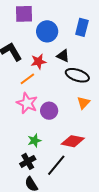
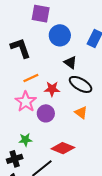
red star: (38, 62) -> (52, 89), moved
orange triangle: (83, 103) -> (81, 113), turned -48

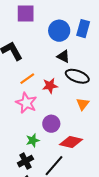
blue circle: (60, 35) -> (59, 31), moved
purple circle: (46, 113) -> (51, 124), moved
orange triangle: (81, 113) -> (83, 104), turned 40

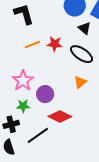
black triangle: (63, 56) -> (84, 28), moved
red star: (50, 86) -> (55, 44), moved
pink star: (26, 103) -> (23, 81), moved

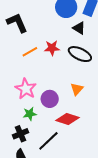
orange triangle: (80, 82) -> (77, 89), moved

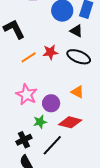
orange triangle: (77, 89) -> (77, 92), turned -40
green star: (30, 114) -> (40, 122), moved

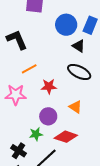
red star: (50, 52) -> (49, 86), moved
pink star: (27, 95) -> (16, 95), moved, turned -30
black cross: (24, 140) -> (19, 151), turned -35

